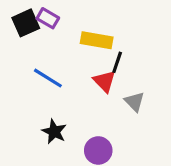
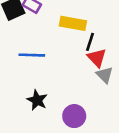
blue line: (48, 78) -> (32, 55), turned -30
red triangle: (105, 81) -> (97, 58), moved

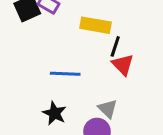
blue line: (32, 55) -> (65, 74), moved
gray triangle: (105, 75) -> (108, 109), moved

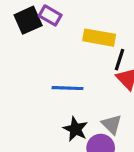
black star: (55, 113) -> (75, 129), moved

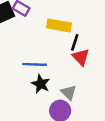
black star: (75, 129) -> (41, 84), moved

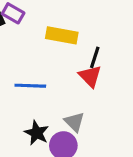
black line: (75, 42) -> (95, 57), moved
black star: (41, 84) -> (37, 133), moved

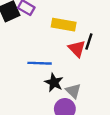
red triangle: (90, 76) -> (77, 49), moved
black star: (37, 133) -> (54, 82), moved

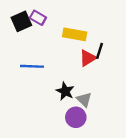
red triangle: (77, 49) -> (88, 58), turned 42
blue line: (40, 63) -> (32, 66), moved

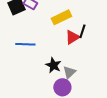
yellow rectangle: (75, 34) -> (61, 17), turned -36
gray triangle: (84, 100) -> (69, 72), turned 32

